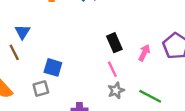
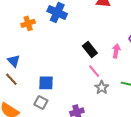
gray square: (41, 89) -> (41, 103), turned -32

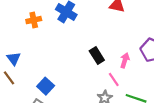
pink line: (94, 71) -> (114, 80), moved
blue square: (46, 83) -> (46, 86), turned 35

